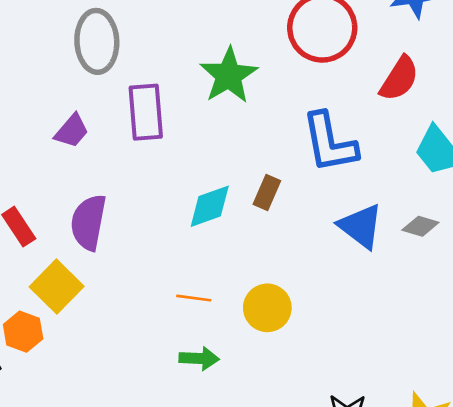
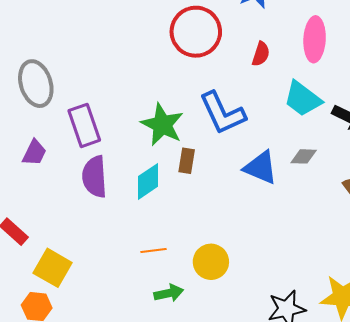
green star: (229, 75) -> (162, 125), moved
red semicircle: (399, 79) -> (261, 54), size x0.7
purple semicircle: (88, 222) -> (95, 177), moved
yellow circle: (267, 308) -> (211, 262), moved

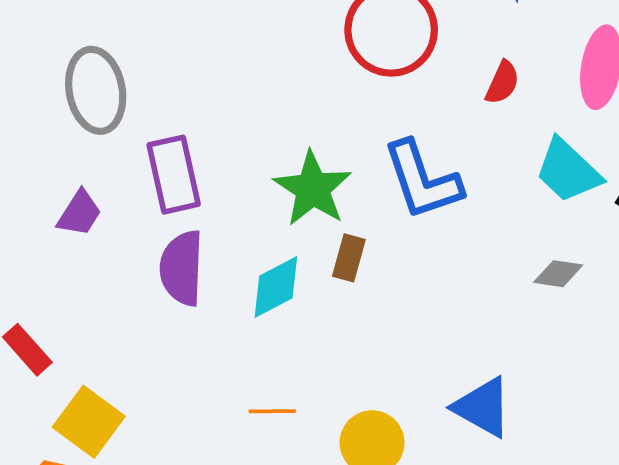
blue triangle: (261, 168) -> (483, 407), moved

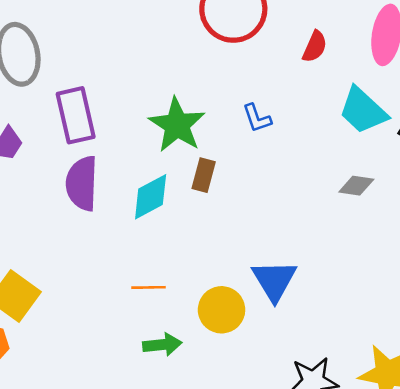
blue L-shape: (422, 180) -> (257, 118), size x0.5
blue triangle: (483, 407) -> (274, 280), moved, turned 30

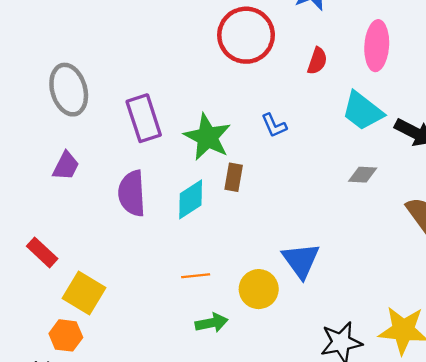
purple rectangle: (76, 115) -> (144, 118), moved

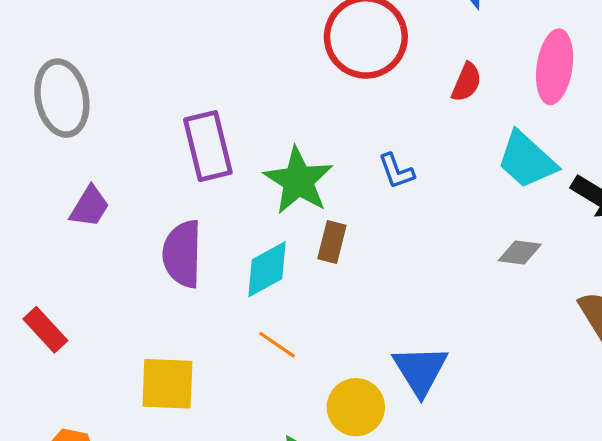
gray ellipse: (69, 90) -> (62, 98), moved
orange line: (196, 276) -> (277, 345), moved, turned 36
yellow square: (84, 293) -> (167, 384), moved, turned -33

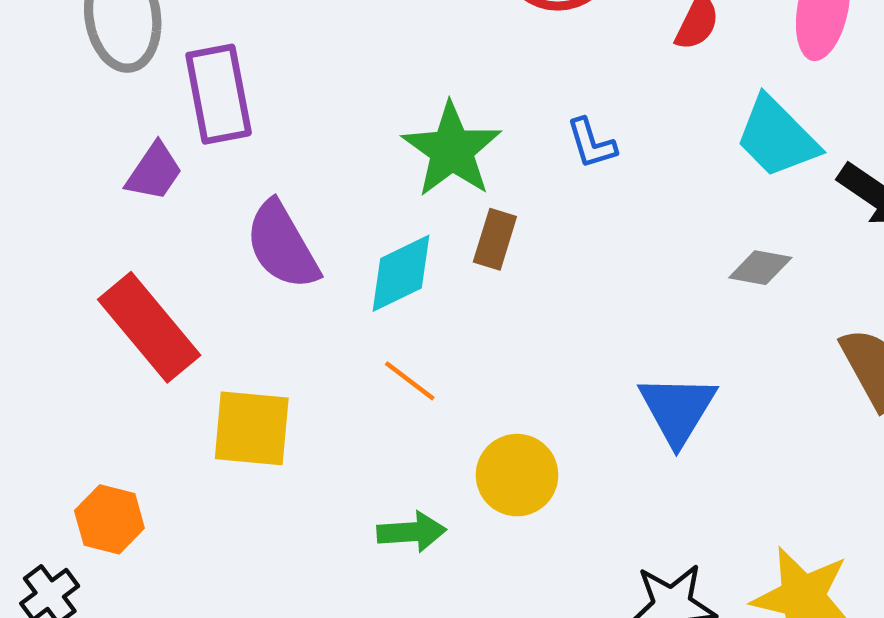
purple rectangle: (208, 146) -> (219, 94), moved
purple semicircle: (182, 254) -> (282, 245), turned -34
red rectangle: (45, 330) -> (149, 327), moved, size x1.6
blue triangle: (420, 370) -> (677, 409), moved

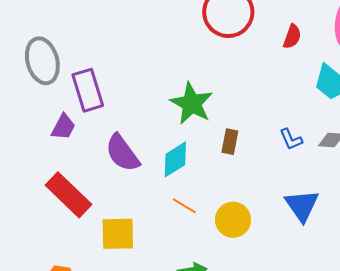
blue L-shape: (591, 143) -> (291, 139), moved
brown rectangle: (495, 239) -> (230, 142), moved
yellow circle: (517, 475) -> (233, 220), moved

